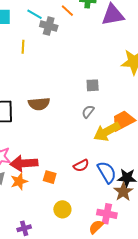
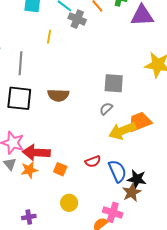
gray square: (93, 85) -> (114, 83), size x1.5

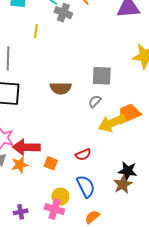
brown semicircle: (58, 95) -> (61, 88), moved
blue semicircle: (117, 171) -> (86, 186), moved
pink cross: (113, 212) -> (54, 209), moved

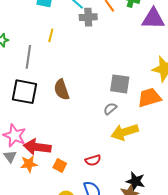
gray cross: (63, 13) -> (88, 17), turned -30
yellow line: (36, 31) -> (51, 35), moved
brown semicircle: (61, 88) -> (62, 90), moved, turned 65
orange trapezoid: (129, 114) -> (149, 98), moved

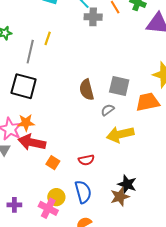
yellow line: (51, 35) -> (48, 38), moved
brown semicircle: (62, 90) -> (87, 90), moved
orange star: (29, 164) -> (26, 123), moved

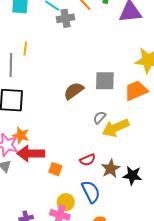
brown semicircle: (87, 90) -> (74, 91), turned 80
gray semicircle: (108, 110) -> (99, 117), moved
orange star: (26, 123) -> (21, 135), turned 30
brown star: (120, 197) -> (111, 169), moved

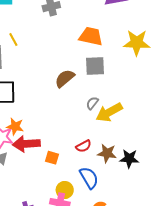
yellow line: (25, 48) -> (13, 40), turned -32
orange trapezoid: (136, 91) -> (91, 36), moved, turned 40
brown star: (111, 169) -> (107, 153), turned -30

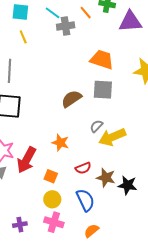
yellow line: (13, 40) -> (23, 37), moved
orange star: (15, 127) -> (60, 143), moved
red arrow: (26, 144) -> (27, 160), turned -64
yellow circle: (65, 190) -> (52, 199), moved

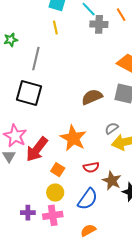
orange star: (60, 143) -> (73, 138), size x1.5
blue semicircle: (85, 200) -> (88, 199), turned 50
pink cross: (54, 222) -> (53, 215), turned -36
purple cross: (20, 225) -> (28, 213), moved

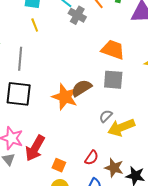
gray cross: (99, 24) -> (77, 15), turned 36
orange star: (73, 138) -> (65, 97), moved
red semicircle: (91, 167) -> (92, 158), turned -35

